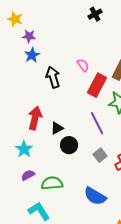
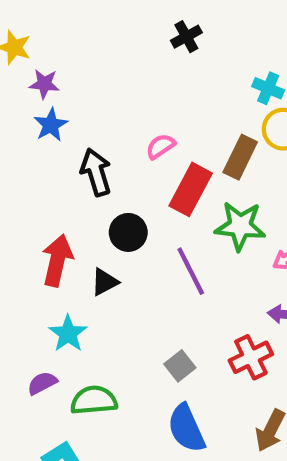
pink semicircle: (83, 65) -> (161, 146), turned -88
black circle: (69, 145) -> (128, 232), moved
cyan star: (24, 149) -> (68, 334), moved
gray square: (100, 155) -> (180, 366), moved
blue semicircle: (95, 196) -> (186, 428), turned 35

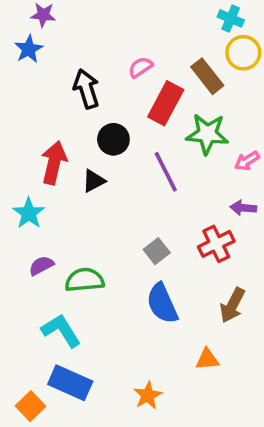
blue star: (51, 125) -> (29, 49), moved
brown rectangle: (240, 157) -> (207, 76), turned -64
cyan star: (68, 334) -> (29, 213), moved

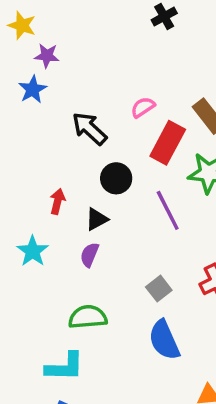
black arrow: (86, 89) -> (89, 129), turned -30
red arrow: (54, 163) -> (57, 201), size x0.6
purple semicircle: (41, 266) -> (89, 255), moved, turned -40
cyan L-shape: (61, 330) -> (65, 367), turned 123

